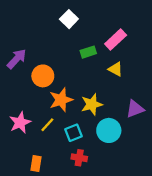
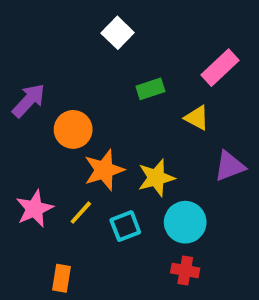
pink rectangle: (116, 40) -> (220, 68), moved
purple triangle: (135, 109) -> (230, 166), moved
red cross: (79, 158) -> (185, 271), moved

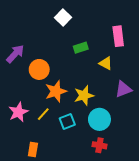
pink rectangle: (220, 68) -> (118, 36), turned -54

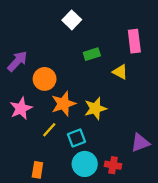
purple triangle: (123, 89) -> (140, 143), moved
pink star: (18, 112) -> (21, 108), moved
cyan circle: (99, 119) -> (85, 164), moved

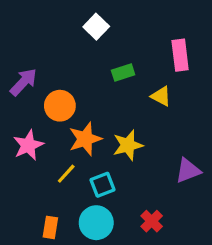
purple triangle: (140, 143) -> (188, 171), moved
cyan circle: (85, 164) -> (96, 223), moved
red cross: (113, 165) -> (152, 221), turned 35

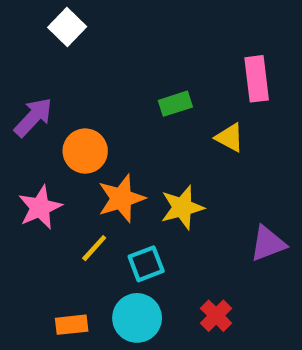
white square: (96, 27) -> (67, 27), moved
orange rectangle: (50, 227) -> (72, 325), turned 75

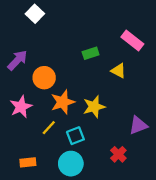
pink rectangle: (257, 79) -> (132, 41), turned -45
red cross: (216, 316) -> (118, 154), moved
orange rectangle: (72, 325) -> (28, 162), moved

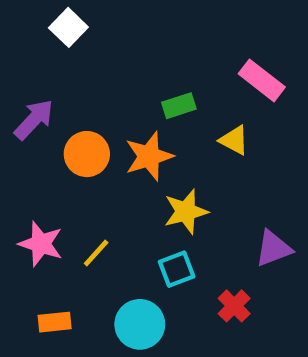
orange star: (63, 102) -> (149, 156), moved
pink star: (21, 107) -> (41, 244), moved, turned -30
cyan square: (75, 136) -> (177, 269), moved

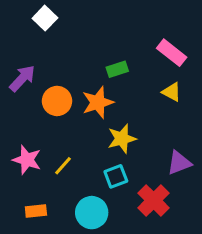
yellow triangle: (234, 140) -> (172, 92), moved
red cross: (234, 306) -> (154, 200), size x1.5

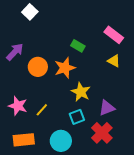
green rectangle: (117, 69) -> (78, 46), turned 48
yellow star: (122, 139) -> (81, 92), turned -30
purple triangle: (179, 163) -> (107, 108), moved
orange rectangle: (36, 211) -> (24, 140), size x1.5

